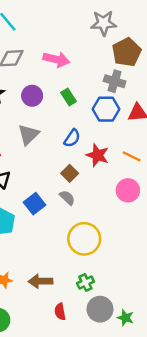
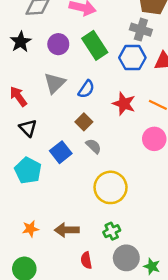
green rectangle: (68, 97) -> (95, 45), size x1.6
blue semicircle: (72, 138) -> (86, 89), moved
brown square: (70, 173) -> (84, 122), moved

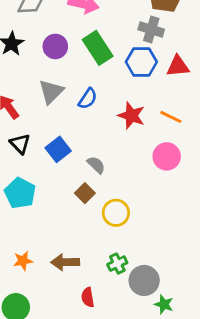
brown square: (84, 122) -> (85, 193), moved
blue square: (61, 152) -> (58, 149), moved
yellow circle: (111, 187) -> (116, 213), size x0.7
gray circle: (126, 258) -> (144, 280), moved

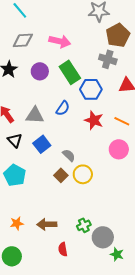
blue hexagon: (141, 62) -> (91, 89), moved
gray triangle: (51, 92) -> (35, 115), moved, turned 48
yellow circle: (116, 213) -> (83, 174), moved

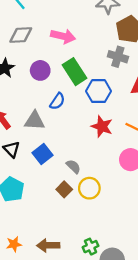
blue semicircle: (63, 108) -> (57, 101), moved

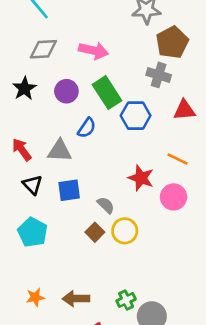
red star: (102, 126) -> (141, 178), moved
blue square: (42, 154) -> (69, 190), turned 30

